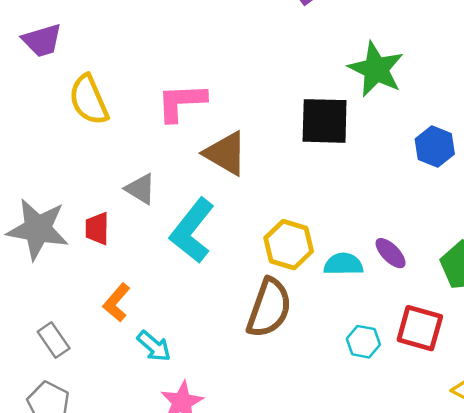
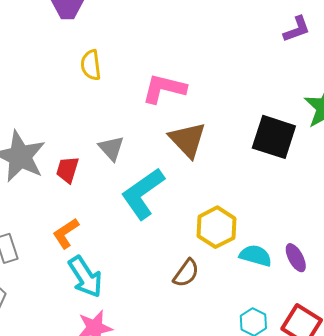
yellow semicircle: (89, 100) -> (91, 65), size x0.7
brown semicircle: (269, 308) -> (186, 273), size x0.6
cyan arrow: (154, 346) -> (85, 277), size x1.4

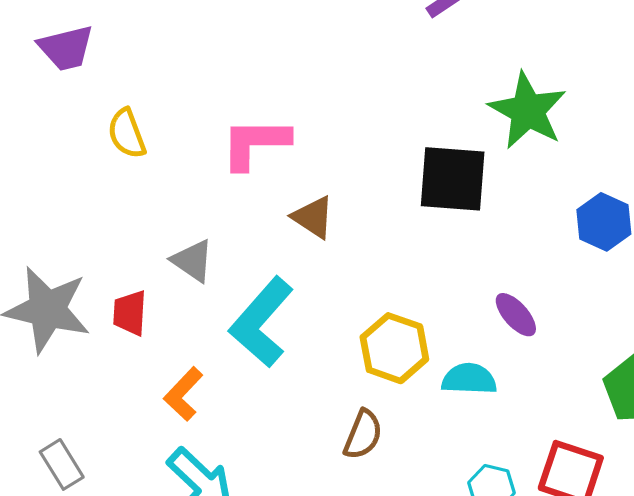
brown triangle: (188, 140) -> (313, 217), size x0.7
orange L-shape: (66, 233) -> (183, 394), moved
purple ellipse: (296, 258) -> (516, 315), moved

